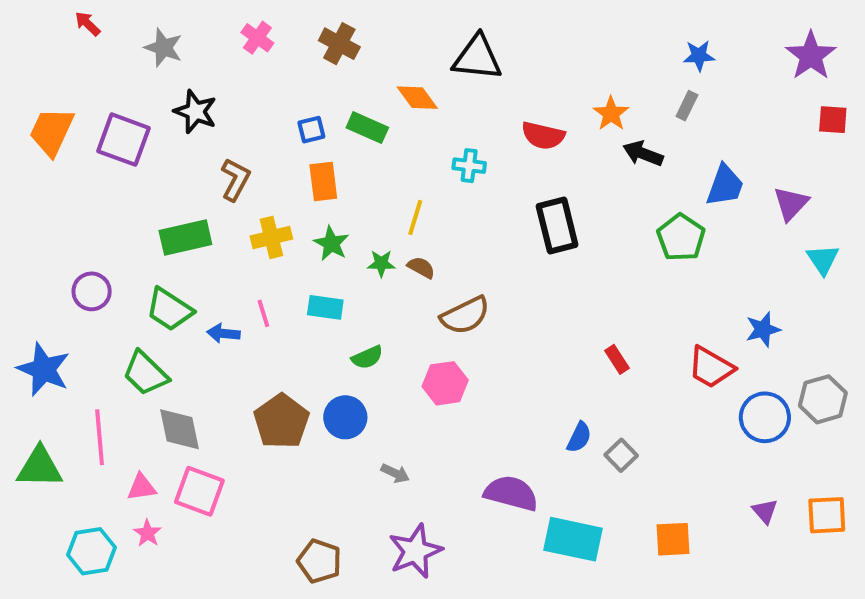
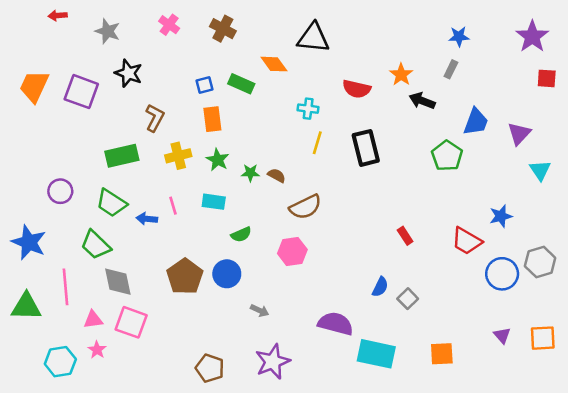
red arrow: (88, 24) -> (58, 16), turned -48
yellow line: (415, 218) -> (317, 143), moved

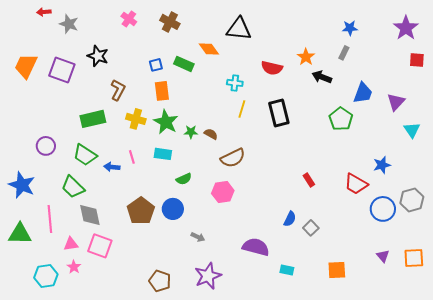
gray star: (107, 31) -> (69, 24), moved
yellow cross: (178, 156) -> (136, 119), turned 30
green star: (218, 160) -> (166, 122), size x1.4
cyan rectangle: (376, 354) -> (287, 270), size x0.5

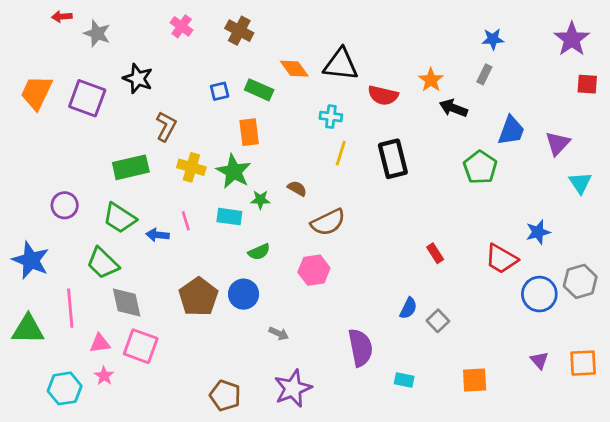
black triangle: (239, 29) -> (341, 64), moved
orange rectangle: (162, 91) -> (249, 132), moved
green star: (191, 132) -> (260, 200), moved
purple semicircle: (256, 247) -> (360, 348), turned 64

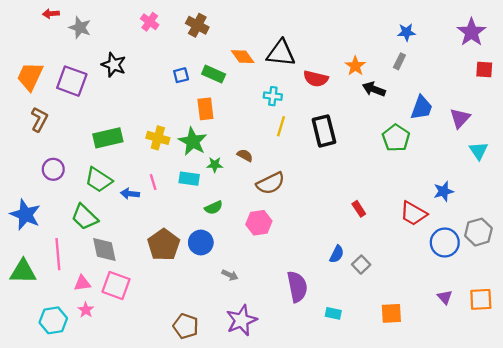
brown L-shape: (166, 126) -> (39, 119), moved

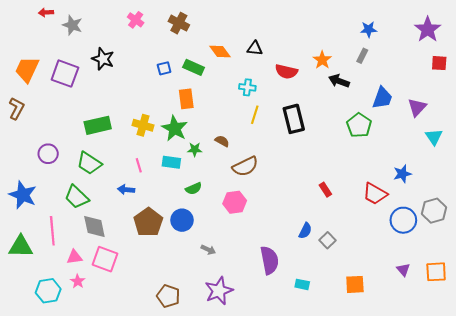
black triangle: (281, 53) -> (255, 48), size x0.6
brown L-shape: (39, 119) -> (16, 108), moved
blue arrow: (130, 194) -> (126, 190), moved

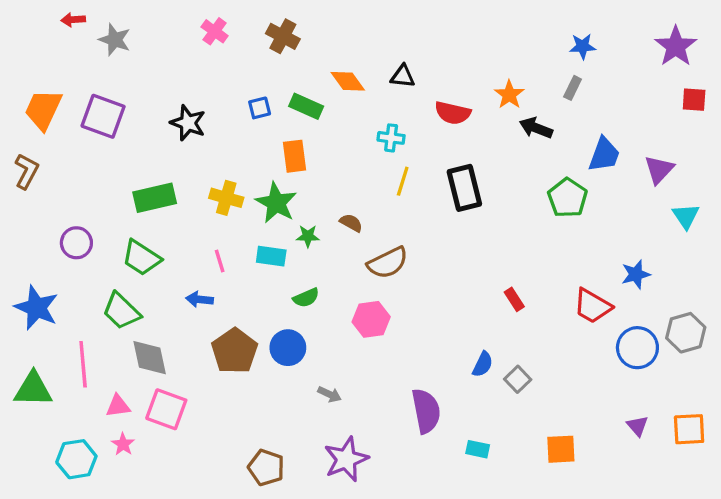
black star: (103, 59) -> (188, 123), moved

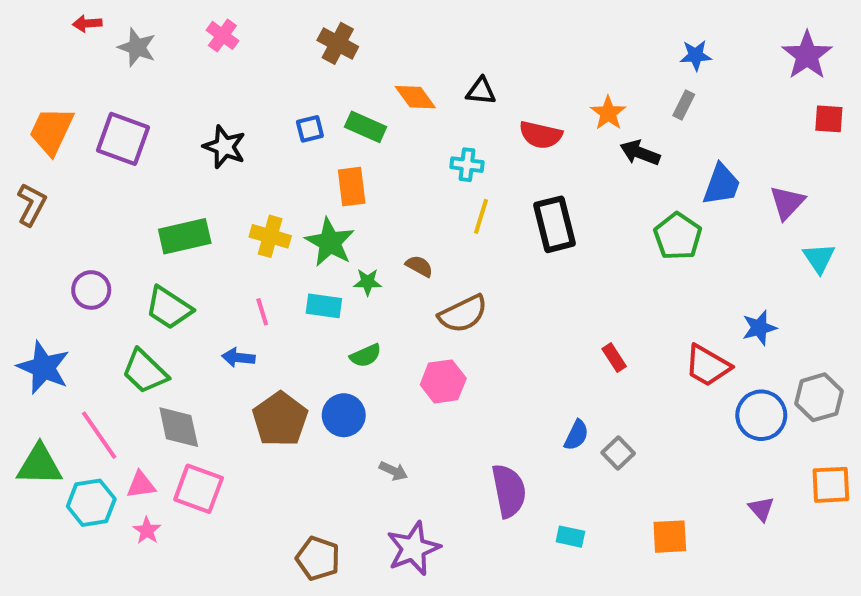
pink cross: (215, 31) -> (222, 35), moved
pink line: (83, 364) -> (99, 435), turned -30
orange square: (689, 429) -> (831, 485), moved
cyan hexagon: (76, 459) -> (91, 503), moved

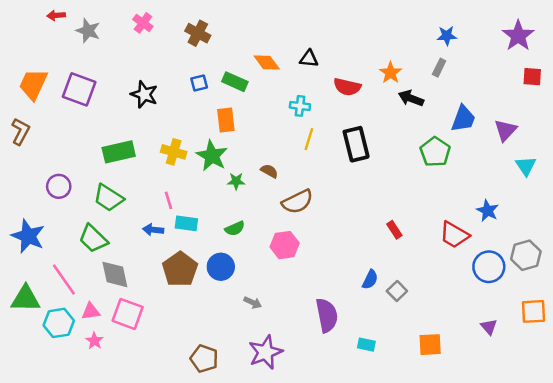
brown cross: (338, 43) -> (198, 33), moved
cyan rectangle: (324, 306) -> (186, 223), moved
blue star: (759, 328) -> (488, 211), turned -30

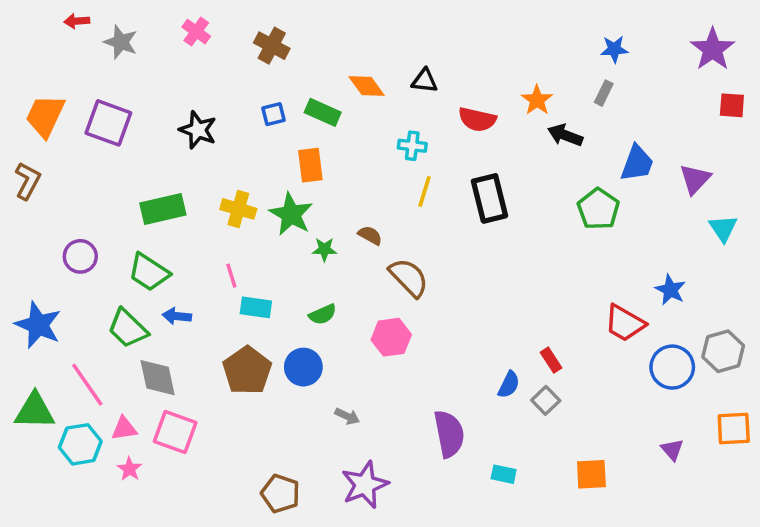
brown semicircle: (297, 202) -> (409, 277), turned -108
blue arrow: (153, 230) -> (177, 316), moved
red rectangle: (394, 230) -> (551, 360), moved

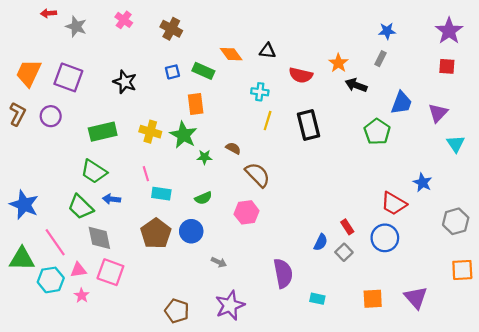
red square: (732, 105) -> (447, 66), moved
purple circle: (80, 256) -> (51, 116), moved
blue circle: (672, 367) -> (385, 238), moved
purple triangle: (672, 450) -> (416, 298), moved, size x1.6

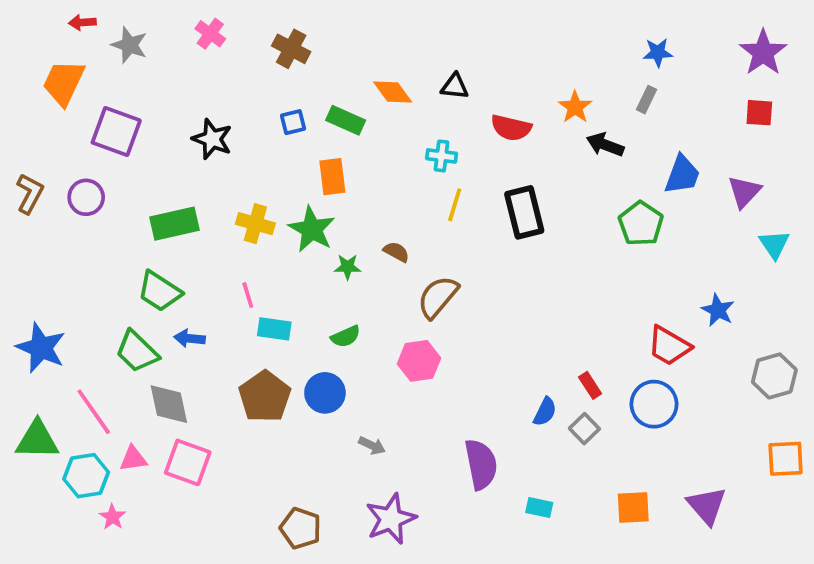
orange trapezoid: (29, 73) -> (64, 83), moved
brown semicircle: (258, 175) -> (438, 297), turned -96
pink star: (82, 295) -> (112, 517), moved

